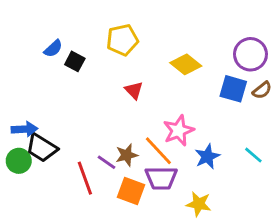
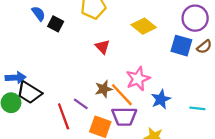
blue semicircle: (53, 49) -> (38, 14), turned -84
brown star: (127, 155) -> (104, 89), moved
cyan line: (253, 155) -> (197, 108), moved, turned -35

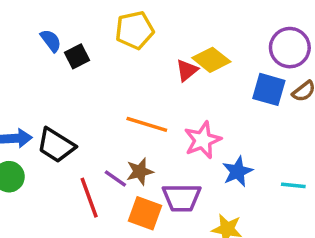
black square: (56, 24) -> (77, 56), turned 35
red triangle: (102, 47) -> (187, 70), moved, turned 35
brown star: (104, 89) -> (140, 171), moved
black trapezoid: (29, 92) -> (56, 145), moved
orange line: (122, 95) -> (147, 124), moved, turned -30

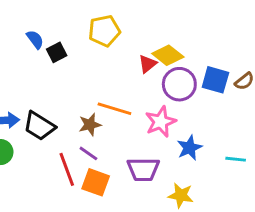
purple circle: (290, 48) -> (179, 84), moved
brown star: (140, 171) -> (90, 125), moved
orange square: (145, 213) -> (96, 182), moved

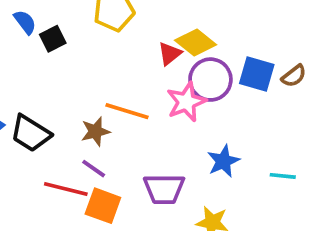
pink star: (161, 122) -> (186, 102), moved
red line: (67, 169) -> (66, 189), turned -56

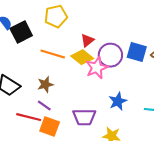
black square: (53, 39) -> (21, 32), size x1.5
yellow diamond: (196, 42) -> (82, 57), moved
orange line: (127, 111) -> (53, 54), moved

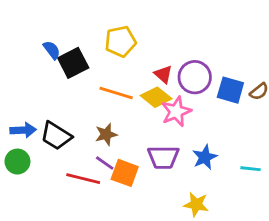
red triangle: (87, 40) -> (163, 74), turned -40
purple circle: (110, 55) -> (195, 77), moved
purple trapezoid: (84, 117) -> (163, 157), moved
orange square: (50, 126) -> (125, 173), moved

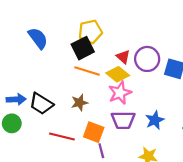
blue semicircle: (52, 50) -> (38, 38), size x1.5
black square: (73, 63) -> (83, 48), moved
pink star: (176, 111) -> (120, 93), moved
purple line: (105, 163) -> (101, 151), moved, turned 40

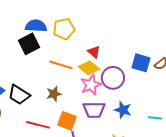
blue semicircle: (38, 38) -> (36, 26), moved, turned -50
black square: (83, 48) -> (29, 44), moved
purple circle: (147, 59) -> (113, 78), moved
blue star: (155, 120) -> (123, 110), turned -30

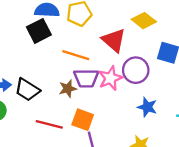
red triangle: (94, 52) -> (114, 40), size x1.6
yellow diamond: (89, 68) -> (144, 21), moved
purple trapezoid: (94, 110) -> (86, 78), moved

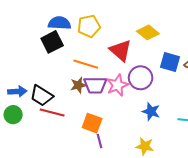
brown star: (68, 89) -> (78, 85), moved
red line: (49, 124) -> (52, 113), moved

